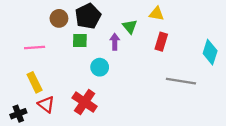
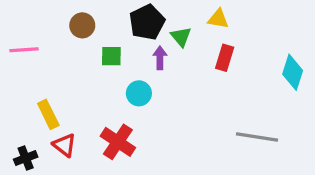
black pentagon: (88, 16) -> (147, 22), moved
pink line: (35, 47) -> (24, 50), moved
gray line: (181, 81) -> (257, 137), moved

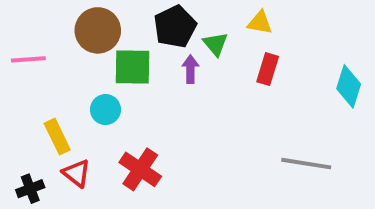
brown circle: (82, 25) -> (98, 30), size x1.5
green square: (111, 56) -> (133, 67), size x1.5
cyan circle: (139, 93) -> (105, 110), moved

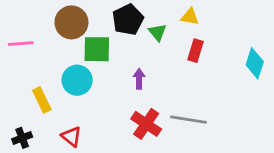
purple arrow: (190, 69) -> (139, 79), moved
cyan circle: (105, 110) -> (77, 80), size x1.4
gray line: (306, 164) -> (188, 120), moved
red cross: (140, 169) -> (146, 124), moved
red triangle: (77, 173) -> (71, 137), moved

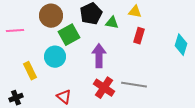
green triangle: (157, 32) -> (112, 23), turned -40
green square: (97, 49) -> (69, 35), turned -30
purple arrow: (139, 79) -> (99, 56), size x1.6
red triangle: (71, 137) -> (64, 97), moved

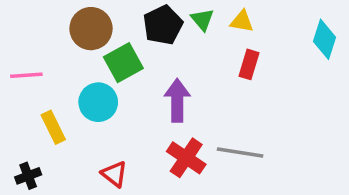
green triangle: (112, 23) -> (202, 20), moved, turned 40
pink line: (15, 31) -> (26, 75), moved
cyan diamond: (181, 45) -> (324, 39), moved

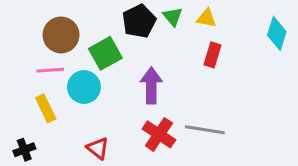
brown circle: (91, 29) -> (61, 35), moved
pink line: (26, 75) -> (50, 70), moved

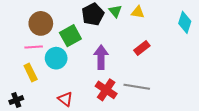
red rectangle: (212, 55) -> (142, 48), moved, turned 35

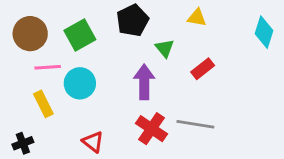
green triangle: (115, 11) -> (165, 48), moved
brown circle: (41, 23) -> (30, 34), moved
green square: (70, 36) -> (80, 35), moved

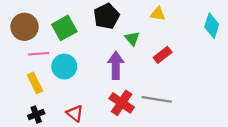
black cross: (23, 143) -> (36, 115), moved

